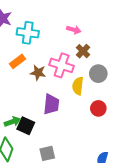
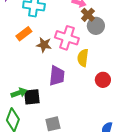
brown cross: (83, 51) -> (88, 15), moved
gray circle: (98, 74) -> (96, 26), moved
black square: (26, 126) -> (32, 97), turned -30

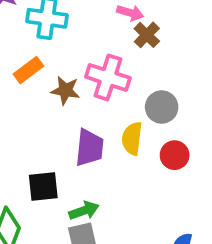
gray circle: (96, 26) -> (162, 107), moved
yellow semicircle: (83, 58) -> (132, 138), moved
green arrow: (19, 93) -> (84, 211), moved

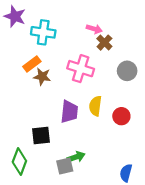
brown star: (65, 90) -> (42, 77), moved
gray circle: (162, 107) -> (127, 71), moved
green arrow: (84, 211) -> (76, 157), moved

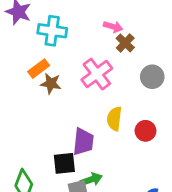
pink cross: (81, 69) -> (97, 74), turned 35
purple trapezoid: (69, 112) -> (83, 142), moved
black square: (41, 135) -> (64, 163), moved

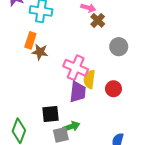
orange rectangle: (39, 69) -> (30, 40), turned -35
pink cross: (97, 74) -> (76, 68), moved, turned -30
purple trapezoid: (83, 142) -> (78, 92), moved

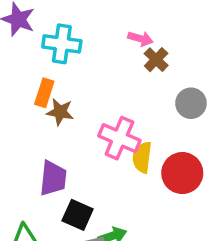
red circle: (113, 89) -> (182, 173), size x1.5
purple trapezoid: (78, 92) -> (53, 178), moved
black square: (50, 114) -> (78, 215), turned 30

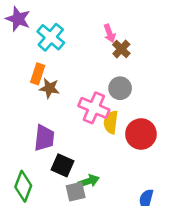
pink arrow: (140, 39) -> (110, 33), turned 54
cyan cross: (62, 44) -> (51, 37), turned 32
gray circle: (191, 103) -> (120, 88), moved

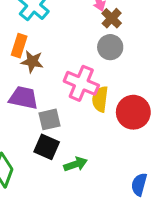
gray circle: (120, 88) -> (110, 47), moved
purple trapezoid: (44, 138) -> (23, 98), moved, turned -84
gray square: (76, 192) -> (49, 119), moved

